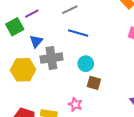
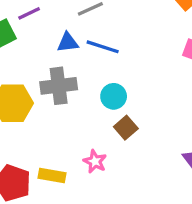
blue triangle: (36, 41) -> (68, 42), moved, turned 40
brown square: (94, 83) -> (126, 128), turned 32

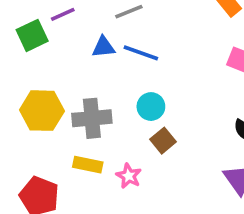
gray cross: (59, 86) -> (92, 118), moved
yellow rectangle: (52, 175) -> (88, 165), moved

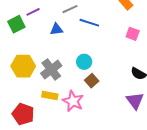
blue line: (141, 53) -> (89, 23), moved
gray cross: (92, 118) -> (51, 69), turned -30
pink star: (129, 176) -> (73, 101), size x1.5

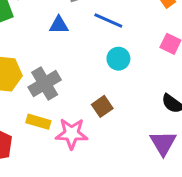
cyan circle: (84, 62) -> (118, 59), moved
pink star: (73, 101) -> (72, 134), turned -30

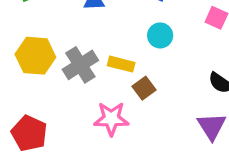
yellow rectangle: (38, 122) -> (121, 64), moved

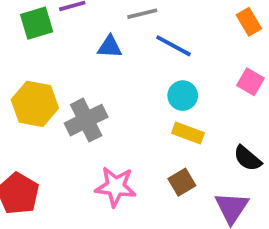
yellow rectangle: (121, 64) -> (188, 133), moved
brown square: (144, 88) -> (182, 182), moved

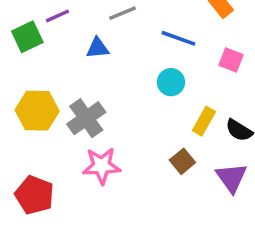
blue line: (174, 46) -> (178, 38), moved
yellow rectangle: (188, 133) -> (204, 121), moved, turned -72
pink star: (116, 187) -> (102, 166), moved

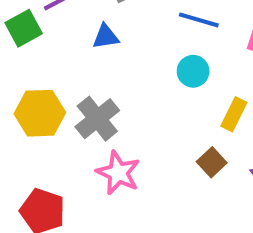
pink star: (102, 166) -> (118, 173), turned 30

